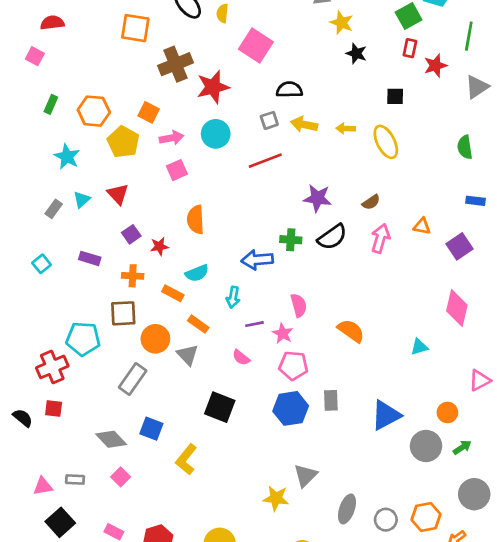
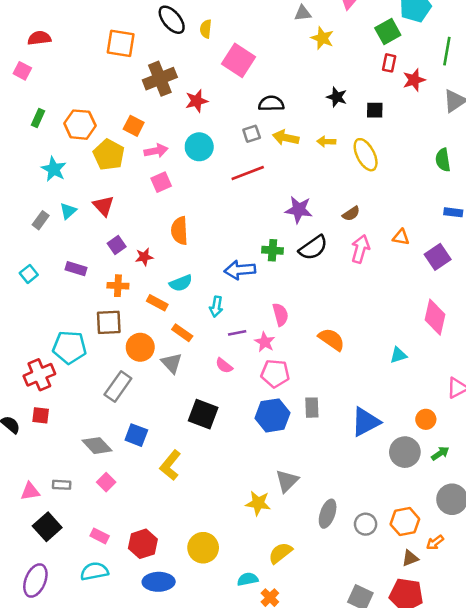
black star: (356, 53) -> (337, 97), moved
red star: (213, 87) -> (197, 101), size x0.7

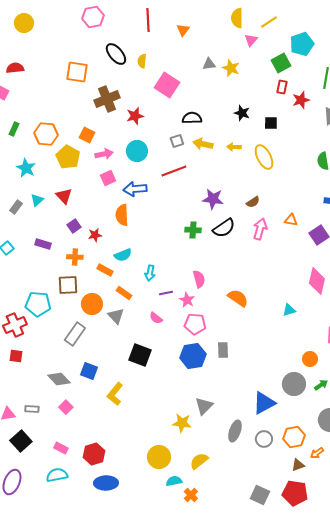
gray triangle: (303, 13) -> (209, 64), moved
blue arrow: (240, 270) -> (135, 189), moved
blue triangle: (366, 422) -> (264, 403), moved
yellow circle: (203, 548) -> (159, 457), moved

